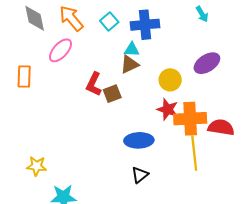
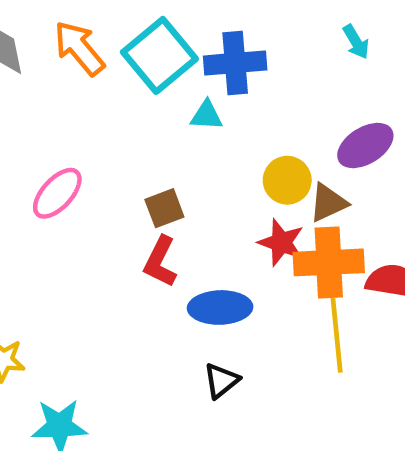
cyan square: (109, 21) -> (159, 55), size x1.8
pink ellipse: (60, 50) -> (57, 193), moved
brown triangle: (129, 64) -> (328, 203), moved
red L-shape: (94, 84) -> (160, 262), moved

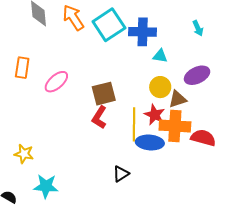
cyan triangle: (207, 115) -> (160, 56), moved
brown square: (164, 208) -> (104, 94), size x1.4
blue ellipse: (220, 307) -> (150, 142), moved
yellow line: (337, 335) -> (134, 124), moved

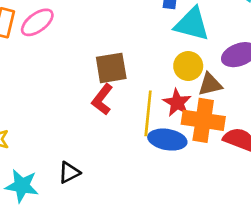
cyan triangle: (160, 56) -> (192, 24), size x1.8
pink ellipse: (56, 82) -> (37, 22), moved
black triangle: (121, 174) -> (69, 172), moved

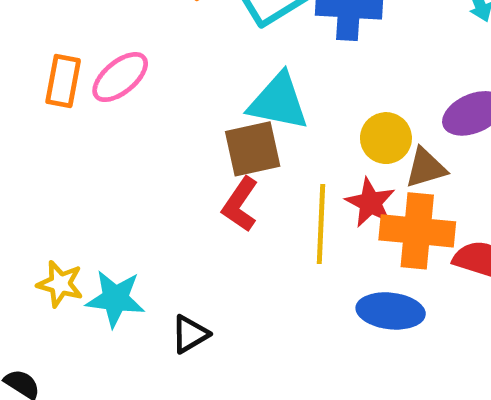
cyan triangle: (192, 24) -> (278, 102), moved
blue ellipse: (167, 140) -> (391, 311), moved
cyan star: (22, 186) -> (115, 299), moved

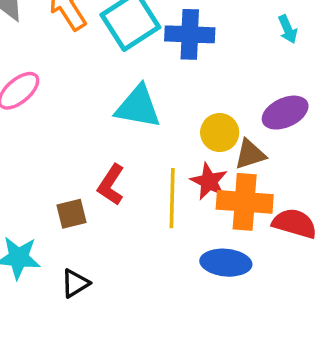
brown square: (253, 149) -> (71, 214), moved, size x0.7

